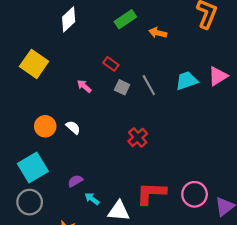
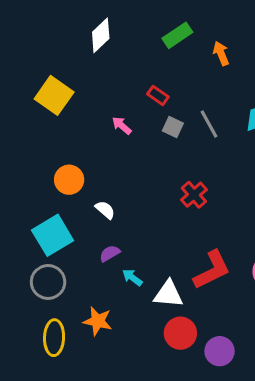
orange arrow: (158, 33) -> (221, 53), turned 54
white semicircle: (73, 127) -> (105, 210), moved
red L-shape: (151, 193) -> (212, 270), turned 152

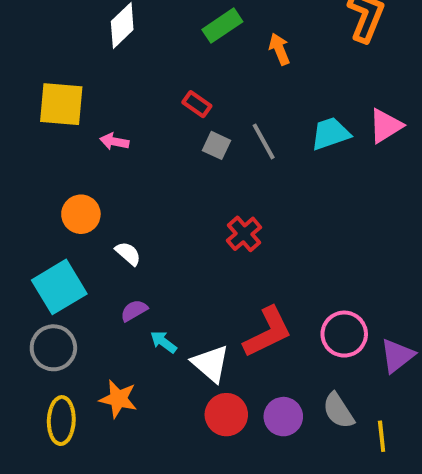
yellow square: (54, 95) -> (61, 104), turned -30
pink arrow: (122, 126) -> (114, 141), moved, turned -30
white triangle: (168, 294) -> (211, 364), turned 36
purple circle: (220, 351) -> (283, 417), moved

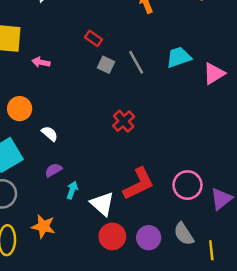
pink triangle: (385, 126) -> (214, 74), moved
cyan arrow: (163, 342) -> (72, 190), turned 72

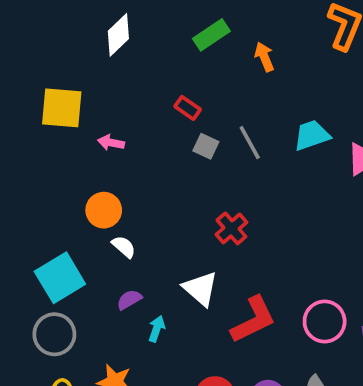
orange circle: (20, 109) -> (104, 210), moved
white triangle: (102, 204) -> (200, 289), moved

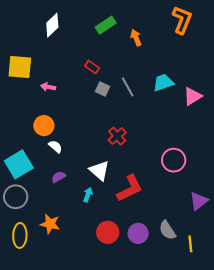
pink circle: (325, 321) -> (174, 160), moved
cyan arrow: (157, 329) -> (88, 195), moved

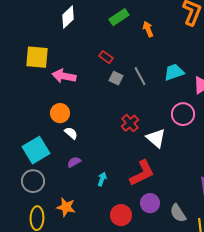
pink arrow: (48, 87) -> (64, 76), size x1.6
pink circle: (174, 160) -> (183, 114), moved
white triangle: (99, 171) -> (156, 138), moved
purple circle: (138, 233) -> (150, 203), moved

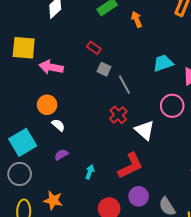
gray line: (140, 76) -> (124, 84), moved

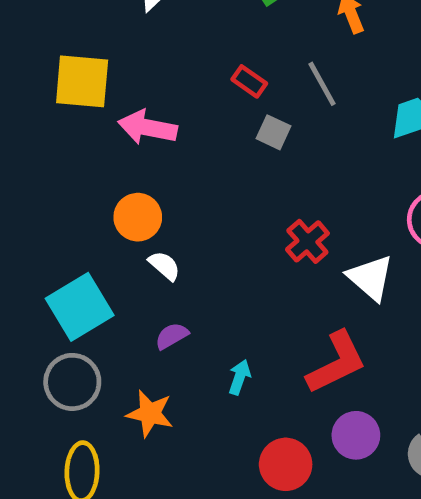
gray line: (124, 84) -> (322, 84), moved
orange star: (53, 200) -> (150, 413), moved

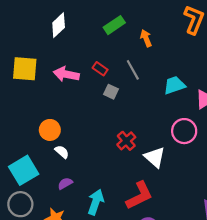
pink arrow: (147, 127) -> (66, 74), moved
cyan arrow: (240, 377) -> (96, 202), size x1.6

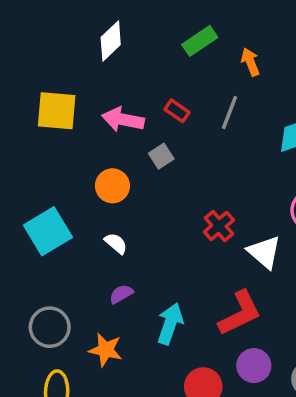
gray line: (133, 70) -> (229, 113), turned 50
gray square: (111, 92) -> (161, 156), moved, turned 32
orange circle: (50, 130) -> (112, 186), moved
cyan square: (24, 170) -> (48, 231), moved

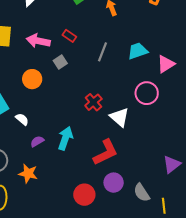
gray line: (229, 113) -> (102, 52), moved
white semicircle: (116, 243) -> (22, 119), moved
cyan arrow: (170, 324) -> (65, 138), moved

